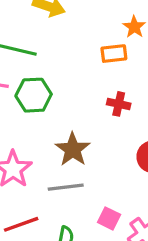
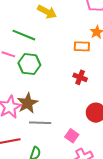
brown star: (73, 149) -> (27, 103), moved
pink square: (109, 218) -> (72, 136), moved

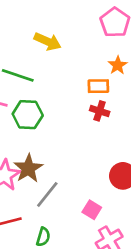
red cross: (80, 77) -> (100, 111), moved
gray line: (40, 123) -> (47, 194), turned -50

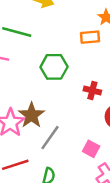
red cross: (100, 111) -> (92, 90), moved
green hexagon: (28, 115) -> (54, 67), moved

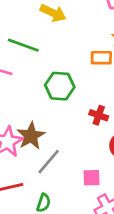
pink square: (91, 149) -> (92, 178), turned -35

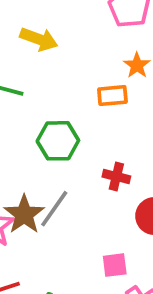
gray line: (49, 162) -> (54, 209), moved

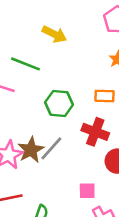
orange rectangle: (112, 96) -> (104, 96), moved
red cross: (116, 177) -> (95, 132), size x1.5

